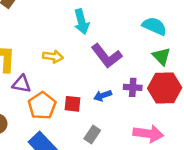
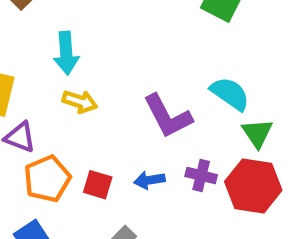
cyan arrow: (82, 22) -> (66, 53), moved
cyan semicircle: (154, 26) -> (230, 94), moved

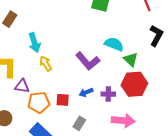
yellow arrow: (80, 102) -> (46, 64), turned -126
purple cross: (201, 176) -> (108, 94), moved
orange pentagon: (47, 179) -> (39, 102), turned 30

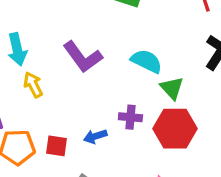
purple L-shape: (88, 61) -> (83, 57), moved
purple cross: (108, 94) -> (130, 117), moved

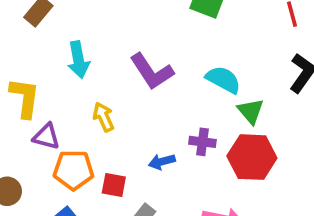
yellow arrow: (33, 85) -> (103, 117), moved
red square: (56, 146) -> (114, 185), moved

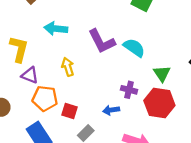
cyan arrow: (78, 60) -> (56, 29), turned 100
cyan semicircle: (223, 80) -> (134, 48), moved
blue arrow: (162, 162) -> (111, 110), moved

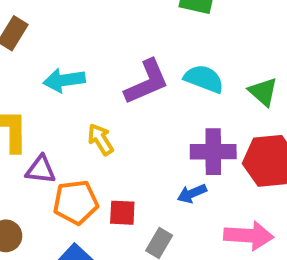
purple L-shape: (102, 41) -> (147, 82), turned -72
green triangle: (162, 74) -> (263, 92), moved
purple cross: (129, 90) -> (213, 152), size x1.5

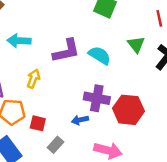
green triangle: (263, 92) -> (136, 44), moved
yellow arrow: (101, 139) -> (33, 79), turned 42

